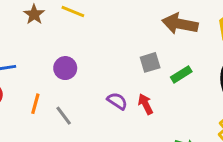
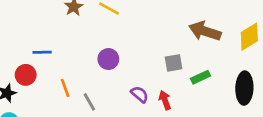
purple circle: (65, 68) -> (108, 59), moved
orange line: (35, 104) -> (65, 88), turned -42

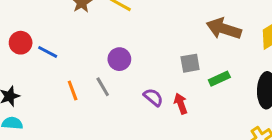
blue line: (42, 52) -> (48, 52), turned 30
red circle: (26, 75) -> (21, 43), moved
gray line: (89, 102) -> (103, 87), moved

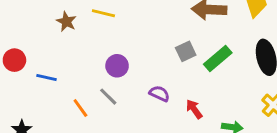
red circle: (21, 43) -> (14, 60), moved
green rectangle: (219, 79) -> (218, 58), size x1.4
red arrow: (181, 104) -> (194, 109), moved

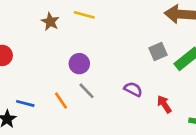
purple circle: (117, 66) -> (79, 64), moved
blue line: (46, 78) -> (25, 103), moved

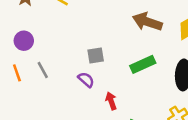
gray square: (158, 52) -> (96, 55), moved
purple circle: (79, 64) -> (24, 41), moved

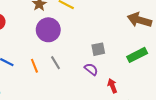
purple circle: (24, 41) -> (48, 30), moved, size x1.5

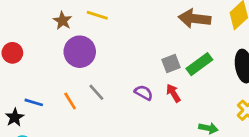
gray square: (98, 49) -> (171, 64), moved
red arrow: (112, 86) -> (173, 93), moved

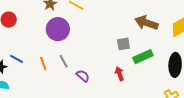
gray square: (171, 64) -> (123, 44), moved
purple semicircle: (144, 93) -> (83, 76), moved

